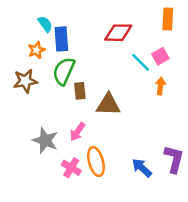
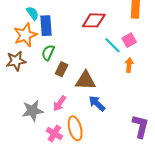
orange star: (37, 50) -> (25, 35), size x1.6
green semicircle: (64, 71) -> (48, 53), size x0.7
brown rectangle: (80, 91) -> (62, 69), turned 32
gray star: (45, 140) -> (33, 111), turned -30
blue arrow: (142, 168) -> (97, 103), moved

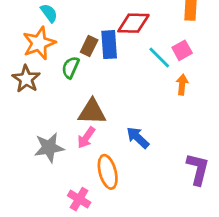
blue rectangle: (46, 26) -> (109, 45), moved
brown star: (16, 61) -> (26, 79), turned -30
brown rectangle: (62, 69) -> (89, 46), moved
brown triangle: (85, 81) -> (92, 112), moved
pink cross: (54, 134) -> (79, 199), moved

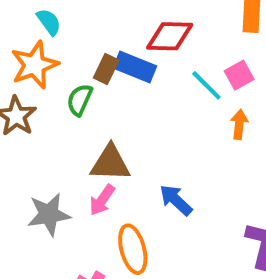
blue rectangle: (109, 45) -> (135, 67), turned -64

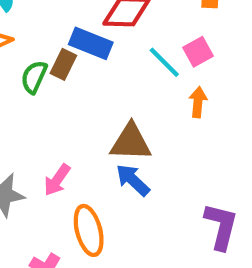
brown rectangle: (106, 69) -> (63, 64), moved
brown triangle: (110, 163) -> (131, 142), moved

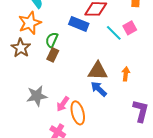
brown rectangle: (63, 64) -> (53, 55), moved
orange arrow: (198, 102) -> (126, 74), moved
pink arrow: (57, 180) -> (63, 104), moved

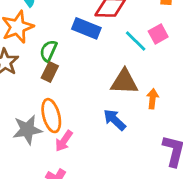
brown triangle: (98, 71) -> (124, 82), moved
orange ellipse: (78, 113) -> (51, 116), moved

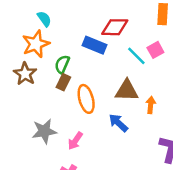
orange ellipse: (51, 116) -> (86, 99), moved

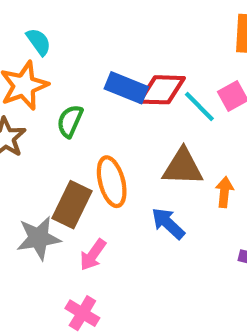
red diamond: (115, 27) -> (162, 90), moved
brown rectangle: (63, 82) -> (72, 205), moved, size x1.5

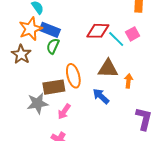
blue rectangle: (126, 88) -> (50, 30), moved
brown rectangle: (72, 205) -> (54, 87), turned 55

